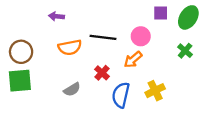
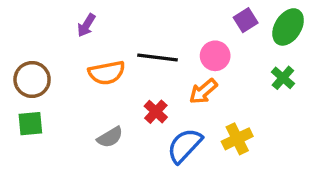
purple square: (161, 13) -> (246, 20), turned -32
purple arrow: (57, 16) -> (86, 25), turned -64
green square: (20, 81) -> (30, 124), size x0.7
blue semicircle: (121, 95) -> (185, 146), turned 30

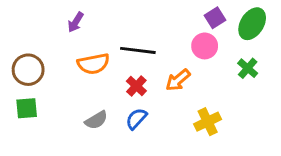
pink circle: (215, 56) -> (205, 46), moved
red cross: (156, 112) -> (136, 86), moved
blue semicircle: (185, 146) -> (136, 119), moved, size x0.7

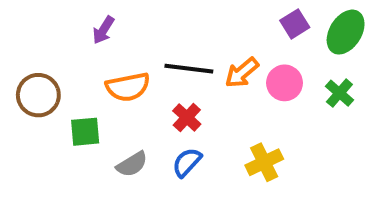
pink circle: (205, 46) -> (285, 83), moved
orange arrow: (178, 80) -> (242, 73), moved
green square: (27, 108) -> (85, 132), moved
yellow cross: (208, 122) -> (264, 162), moved

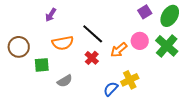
black line: (189, 69) -> (93, 34), turned 35
orange arrow: (242, 73) -> (119, 50), moved
green cross: (339, 93) -> (167, 46), size x1.6
blue semicircle: (187, 162) -> (111, 89), moved

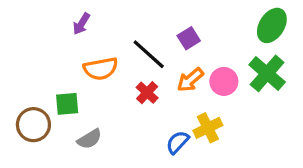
purple square: (145, 12) -> (189, 38), moved
pink circle: (140, 41) -> (224, 81), moved
brown circle: (19, 47) -> (33, 125), moved
gray semicircle: (65, 81) -> (89, 139), moved

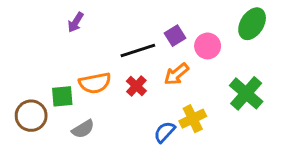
black line: (149, 54) -> (138, 50), turned -60
orange semicircle: (101, 69) -> (95, 83), moved
green cross: (267, 73) -> (246, 93), moved
pink circle: (224, 81) -> (208, 46), moved

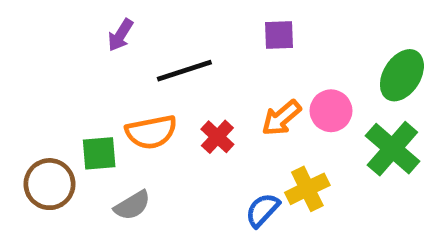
green ellipse: (252, 24) -> (402, 75), moved
purple square: (175, 36) -> (279, 35), moved, turned 30
pink circle: (208, 46) -> (331, 111), moved
black line: (138, 50) -> (184, 71), moved

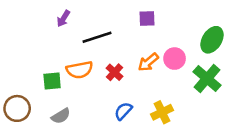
brown circle: (49, 184) -> (17, 108), moved
yellow cross: (307, 189) -> (162, 112), moved
gray semicircle: (132, 205) -> (61, 116), moved
blue semicircle: (262, 210) -> (123, 111), moved

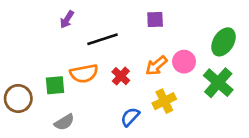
brown circle: (17, 108) -> (18, 98), moved
yellow cross: (162, 112) -> (164, 101), moved

